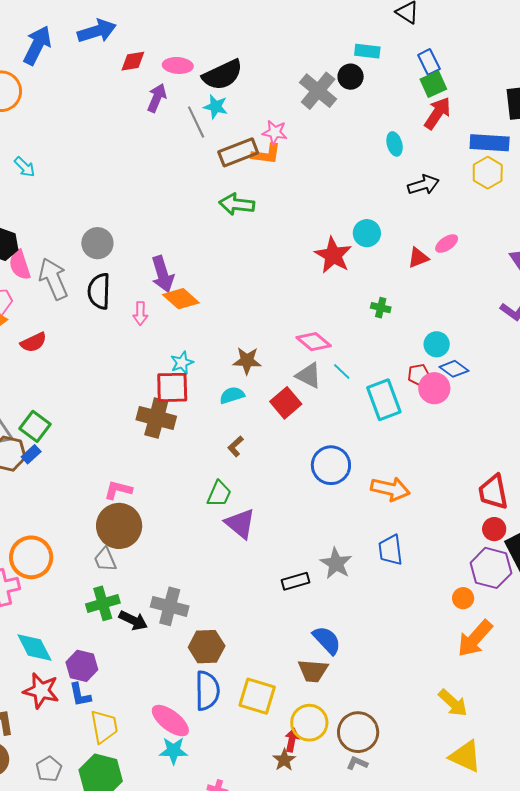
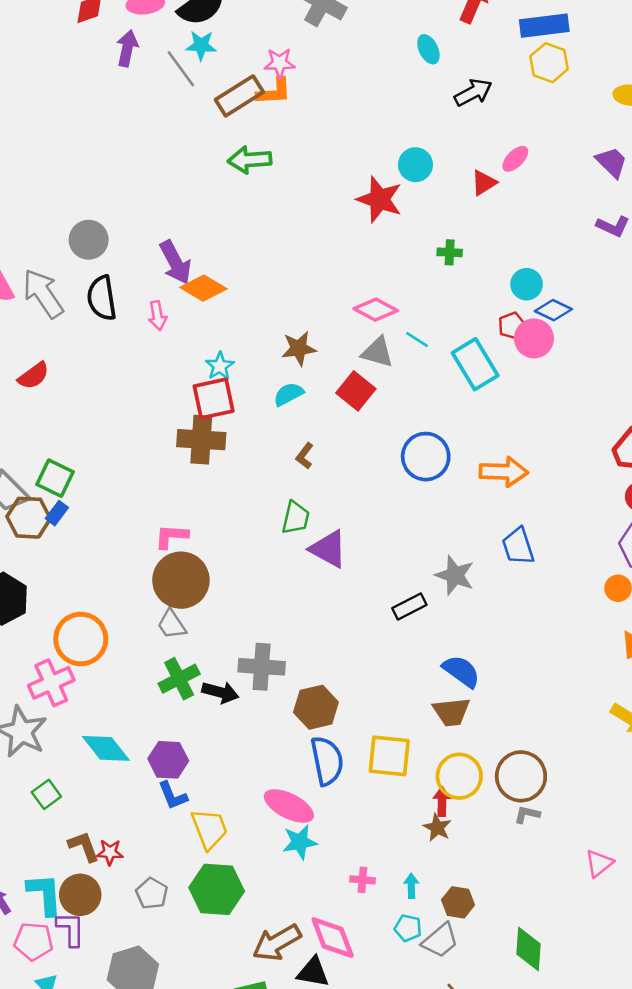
red star: (41, 691) -> (110, 852), moved, size x0.6

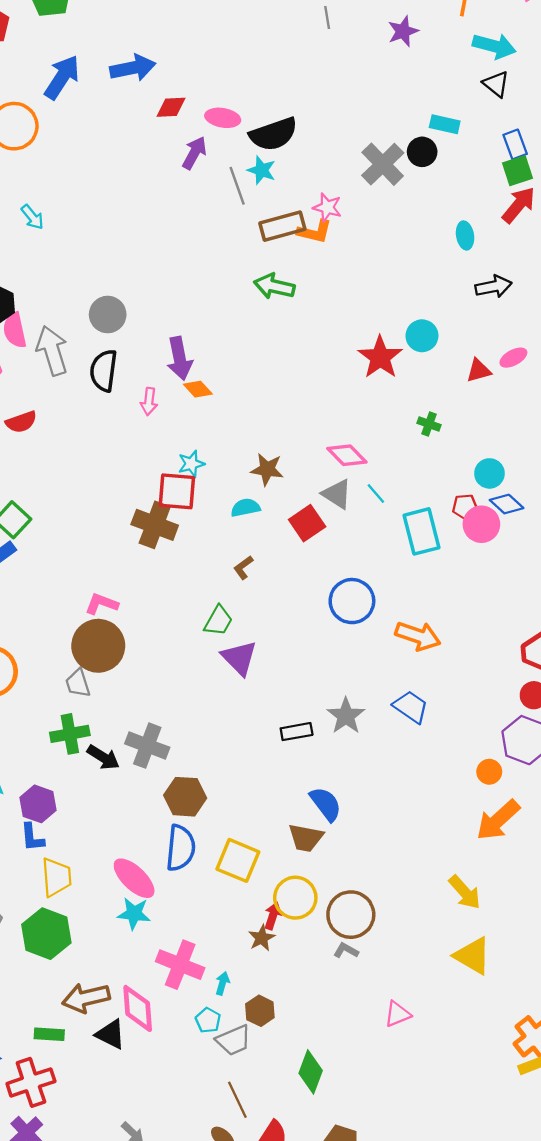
orange diamond: (203, 288) -> (198, 389), size x0.7
blue trapezoid: (518, 546) -> (411, 707), turned 126
pink cross: (362, 880) -> (180, 965), size x2.0

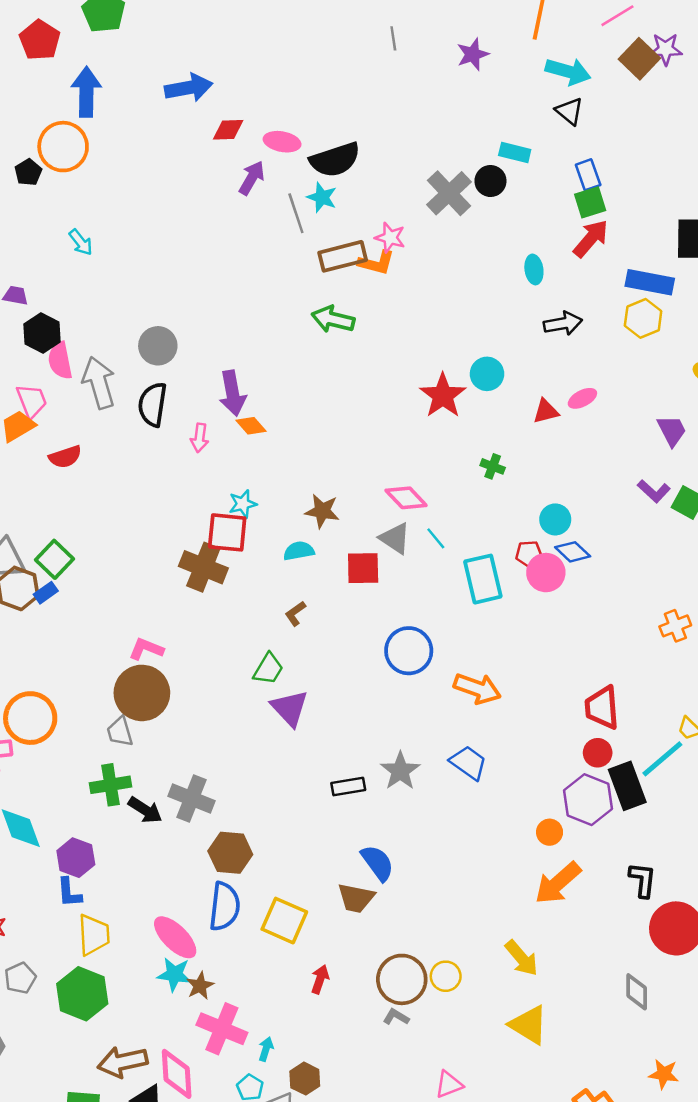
blue arrow: (62, 77) -> (86, 92), moved, turned -33
red square: (307, 523) -> (363, 568), turned 32
yellow circle: (295, 898) -> (446, 976), moved, size x0.7
brown star: (262, 938) -> (200, 986), moved

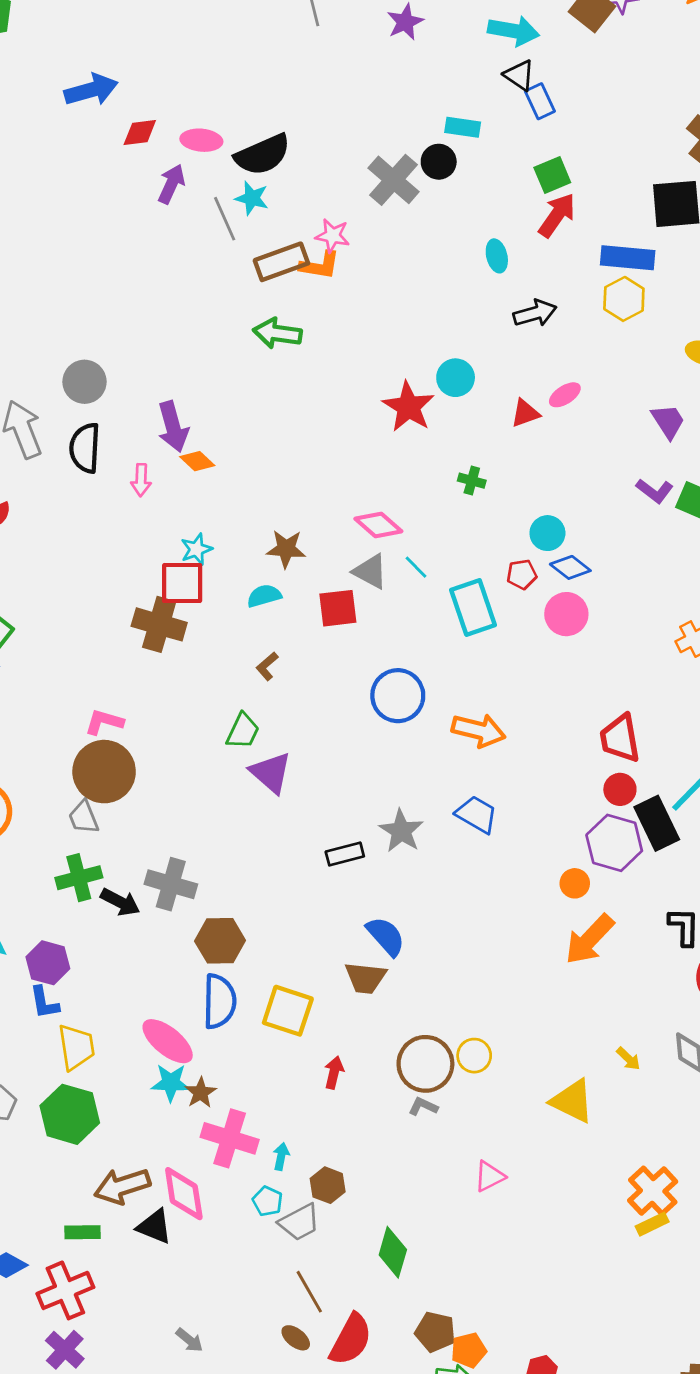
blue rectangle: (588, 175) -> (540, 101), moved
pink circle: (546, 573) -> (566, 614), moved
yellow arrow: (522, 958) -> (628, 1059), moved, size x0.6

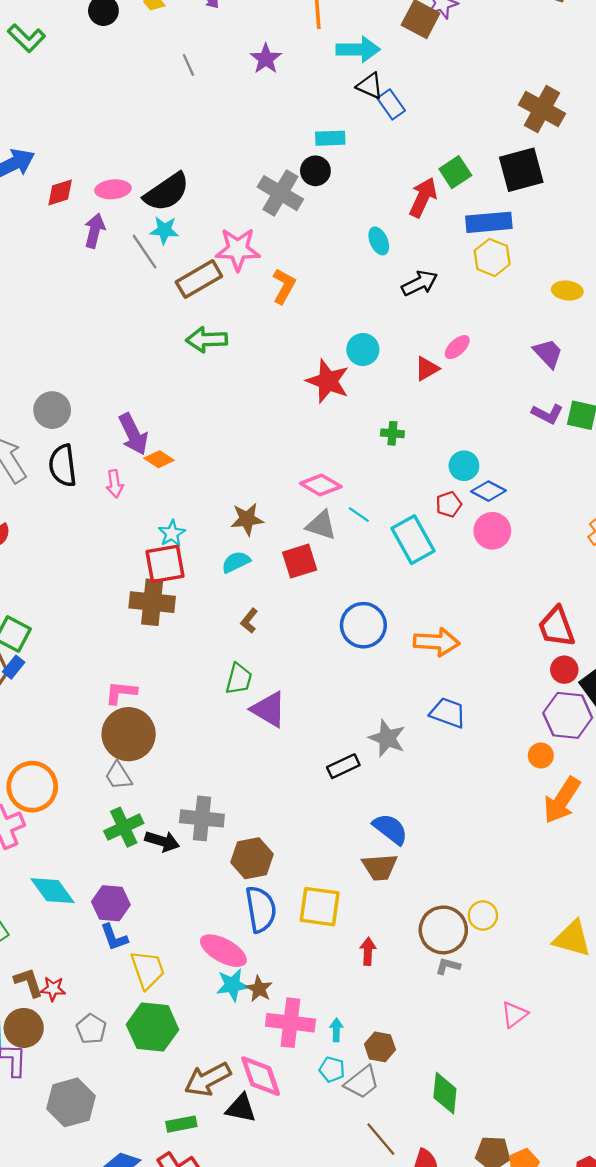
green square: (552, 175) -> (455, 172), moved
pink star: (333, 236) -> (238, 249), size x1.5
orange L-shape: (320, 265) -> (284, 286), moved, turned -60

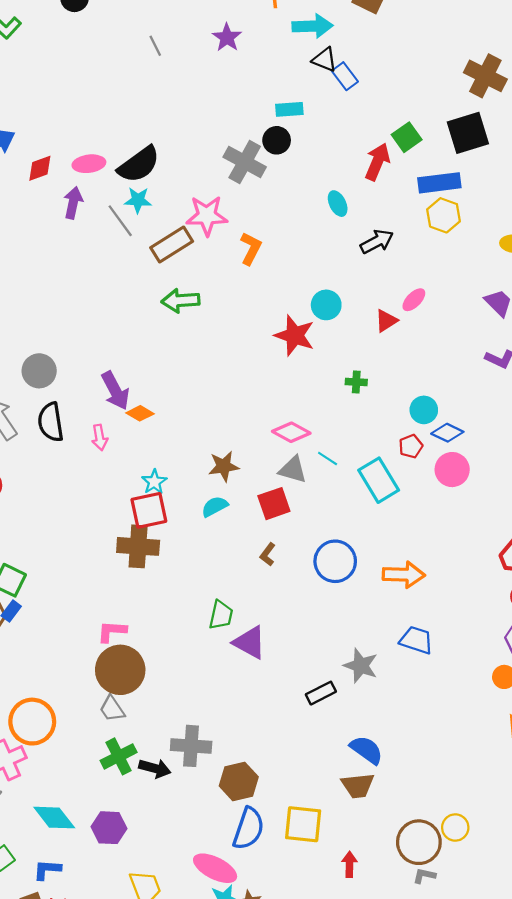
brown L-shape: (249, 621) -> (268, 554), moved
blue semicircle: (261, 909) -> (249, 829), turned 30
blue L-shape: (114, 937) -> (47, 870), moved, turned 116

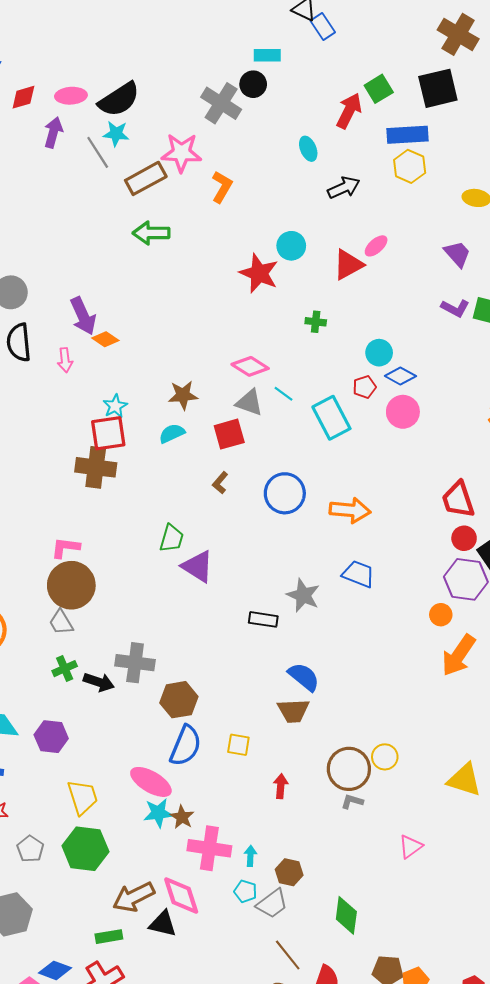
red triangle: (386, 321) -> (348, 265), size x1.4
black rectangle: (321, 693) -> (263, 619), turned 32
green cross: (119, 756) -> (65, 669), size x0.7
yellow square: (303, 824) -> (238, 745), size x0.6

